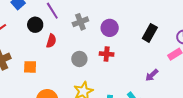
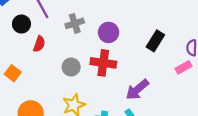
red cross: (107, 54) -> (103, 63), size x1.5
orange square: (30, 67) -> (13, 73), turned 32
purple arrow: (152, 75) -> (137, 90), moved, size x1.5

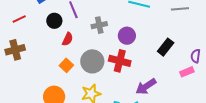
gray circle: (71, 67) -> (92, 61), size x1.5
orange square: (13, 73) -> (66, 65), moved

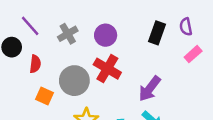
purple semicircle: (196, 56) -> (186, 27), moved
red cross: (120, 61) -> (107, 69), turned 35

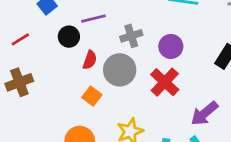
purple line: (30, 26) -> (93, 19), turned -75
gray circle: (74, 81) -> (120, 70), moved

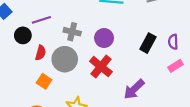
gray cross: (131, 36) -> (72, 32), turned 35

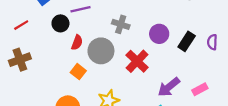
gray cross: (72, 32) -> (121, 24), moved
purple circle: (104, 38) -> (159, 34), moved
pink rectangle: (176, 66) -> (200, 89), moved

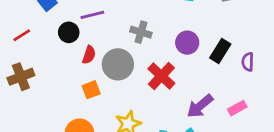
purple semicircle: (212, 42) -> (248, 62), moved
orange square: (78, 72) -> (91, 90), turned 32

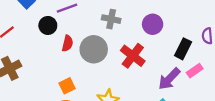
black rectangle: (220, 51) -> (183, 49), moved
orange square: (91, 90) -> (67, 86), moved
pink rectangle: (237, 108) -> (195, 71), moved

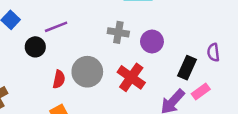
gray cross: (111, 19) -> (118, 32), moved
red semicircle: (67, 43) -> (59, 79), moved

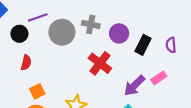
black rectangle: (187, 68) -> (143, 45), moved
gray circle: (87, 72) -> (62, 32), moved
red semicircle: (59, 79) -> (26, 63), moved

